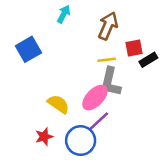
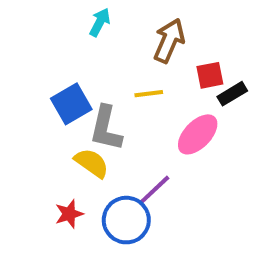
blue square: (28, 49) -> (71, 104), moved
yellow line: (107, 60) -> (149, 94), moved
gray L-shape: (111, 82) -> (106, 128), moved
pink ellipse: (95, 98) -> (198, 134), moved

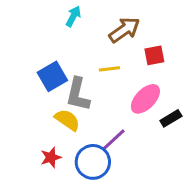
brown arrow: (169, 41) -> (124, 30), turned 32
black rectangle: (232, 94) -> (171, 118), moved

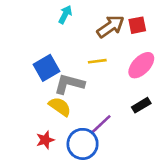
red square: (154, 55) -> (137, 25), moved
gray L-shape: (78, 94) -> (69, 84), turned 92
pink ellipse: (145, 99) -> (141, 65), moved
black rectangle: (171, 118) -> (141, 105), moved

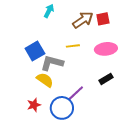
pink ellipse: (141, 65) -> (106, 49), turned 40

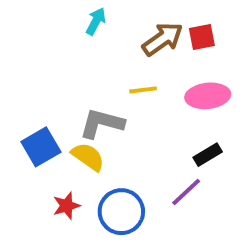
blue square: (35, 51) -> (41, 147), moved
purple line: (76, 93) -> (186, 192), moved

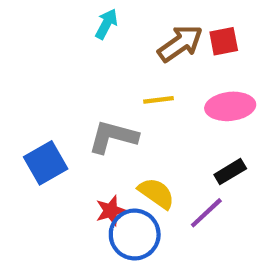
yellow semicircle: (88, 157) -> (156, 193), moved
red star: (66, 206) -> (111, 211), moved

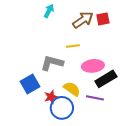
pink ellipse: (230, 106) -> (93, 66), moved
blue square: (46, 163) -> (30, 84), moved
black rectangle: (230, 172) -> (106, 79), size x1.5
purple line: (206, 213) -> (95, 98), turned 54

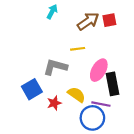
pink ellipse: (93, 66) -> (99, 70), turned -55
black rectangle: (106, 79) -> (113, 84), turned -70
blue circle: (62, 108) -> (92, 118), moved

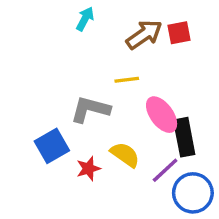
pink ellipse: (99, 70) -> (162, 115), turned -65
purple line: (101, 104) -> (165, 170), turned -54
blue circle: (92, 118) -> (193, 193), moved

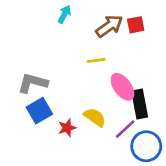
gray L-shape: (90, 109) -> (33, 83), moved

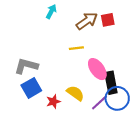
blue circle: (146, 146) -> (117, 98), moved

